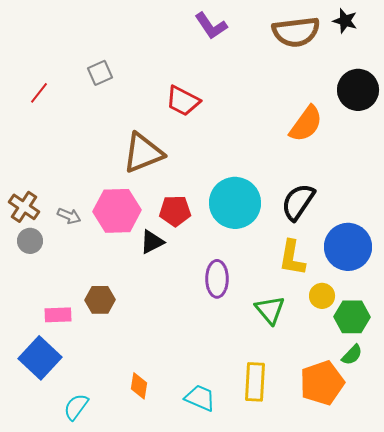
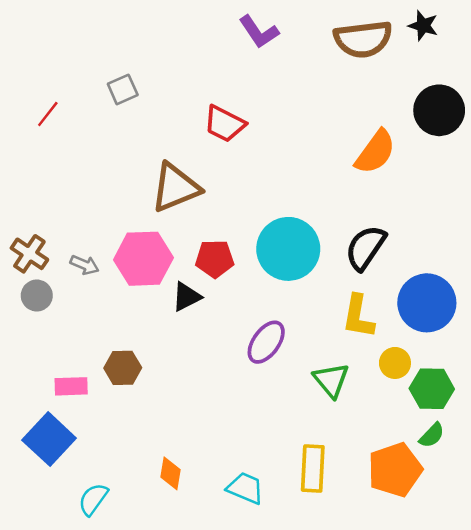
purple ellipse: (217, 279) -> (266, 342), turned 36

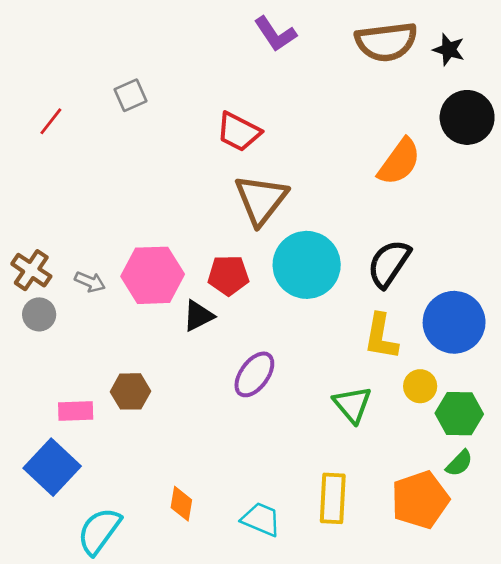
black star: (423, 26) -> (449, 50), moved
brown triangle: (175, 188) -> (261, 200), moved, turned -30
purple ellipse: (266, 342) -> (254, 374), moved
cyan semicircle: (93, 499) -> (99, 531), size x1.4

